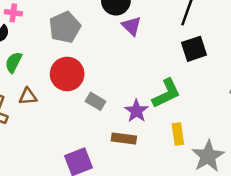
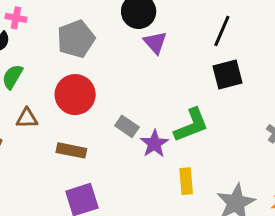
gray rectangle: (95, 101) -> (127, 126), moved
yellow rectangle: (178, 134) -> (186, 181), moved
brown rectangle: (124, 139) -> (71, 150), moved

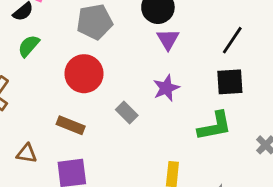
brown triangle: (27, 118) -> (27, 153), moved
green L-shape: (191, 125) -> (215, 126), moved
purple star: (154, 144) -> (166, 88), moved

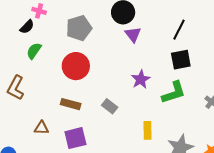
purple star: (166, 88) -> (141, 79), moved
gray rectangle: (127, 113) -> (110, 106), moved

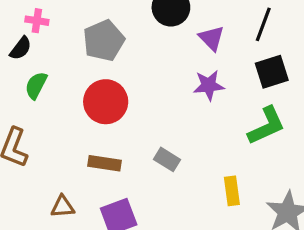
purple triangle: (133, 34) -> (212, 38), moved
purple star: (141, 79) -> (209, 85), moved, turned 30

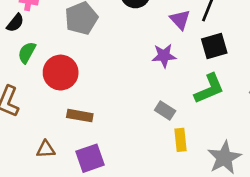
purple triangle: (212, 38) -> (180, 20), moved
red circle: (106, 102) -> (61, 73), moved
gray rectangle: (167, 159) -> (165, 111), moved

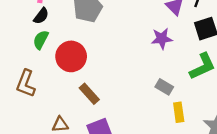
black semicircle: (15, 23) -> (41, 16), moved
brown rectangle: (80, 116) -> (89, 94), turned 40

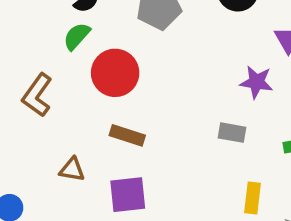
gray rectangle: (164, 87) -> (232, 133), moved, turned -36
brown rectangle: (89, 94) -> (127, 135), turned -45

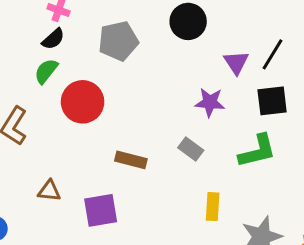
gray rectangle: (232, 133) -> (191, 149), turned 30
brown rectangle: (127, 135) -> (131, 160), moved

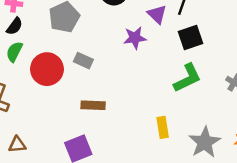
purple star: (210, 102) -> (135, 38), moved
gray rectangle: (191, 149) -> (83, 61), moved
brown triangle: (49, 191) -> (17, 145), moved

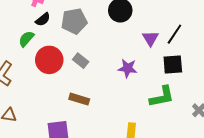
black semicircle: (15, 26) -> (43, 19), moved
purple star: (135, 38) -> (128, 68), moved

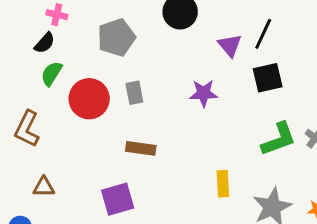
black semicircle: (43, 19) -> (45, 43), moved
gray rectangle: (81, 61) -> (134, 93), turned 49
green L-shape: (162, 97) -> (279, 139), moved

